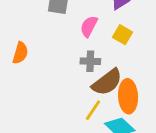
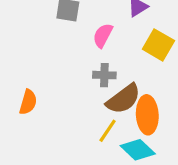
yellow square: (122, 35) -> (158, 45), moved, size x1.4
orange semicircle: (20, 53) -> (28, 102), moved

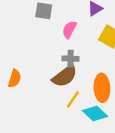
brown semicircle: (123, 99) -> (65, 76), moved

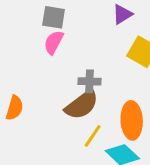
pink semicircle: (69, 30) -> (54, 42), moved

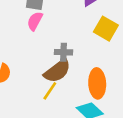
yellow line: (93, 136) -> (50, 91), moved

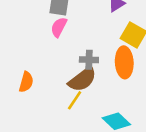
orange ellipse: (97, 83) -> (124, 62), moved

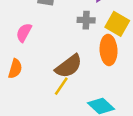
pink semicircle: (59, 27) -> (24, 33), moved
gray cross: (89, 60) -> (86, 20), moved

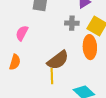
yellow line: (61, 86) -> (52, 76), turned -35

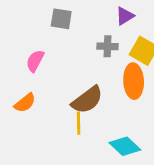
orange semicircle: (15, 62) -> (25, 103), turned 35

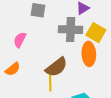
gray cross: (108, 46) -> (71, 30), size x1.6

